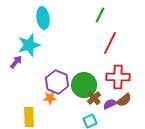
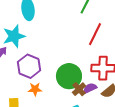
purple hexagon: (57, 82) -> (29, 66), moved
purple semicircle: (110, 104) -> (90, 88), moved

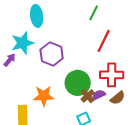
purple hexagon: (29, 66) -> (52, 54), moved
orange star: (35, 89) -> (44, 96), size x1.5

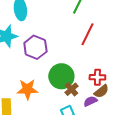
red cross: (112, 75) -> (97, 77), moved, size x0.7
purple semicircle: (99, 95) -> (90, 101), moved

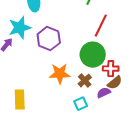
green circle: (61, 76) -> (93, 55), moved
orange star: (27, 89) -> (60, 74), moved

